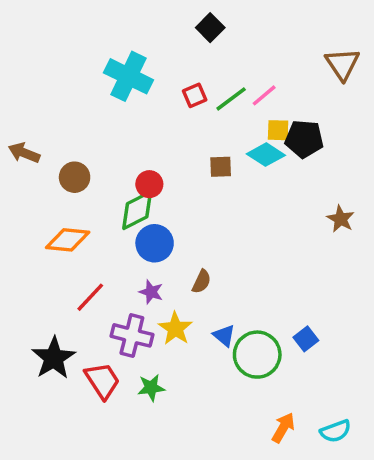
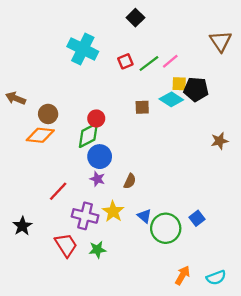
brown star: (341, 219) -> (219, 141), turned 30
orange diamond: (68, 240) -> (40, 135), moved
purple star: (151, 292) -> (97, 179), moved
black star: (54, 358) -> (22, 226), moved, size x0.7

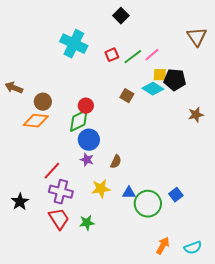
brown square: (142, 107) -> (127, 96), turned 32
brown star: (219, 141) -> (196, 115), moved
yellow star: (113, 211) -> (101, 189), turned 30
purple cross: (85, 216) -> (61, 192), moved
blue triangle: (144, 216) -> (129, 193), turned -40

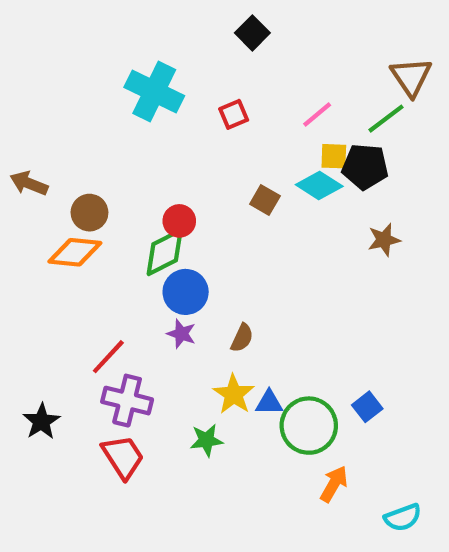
green line: (133, 57) -> (386, 119), moved
brown star: (196, 115) -> (384, 240), moved
yellow star: (101, 189) -> (234, 394), moved, turned -30
green star: (87, 223) -> (206, 440), moved
orange arrow: (163, 246) -> (334, 484), moved

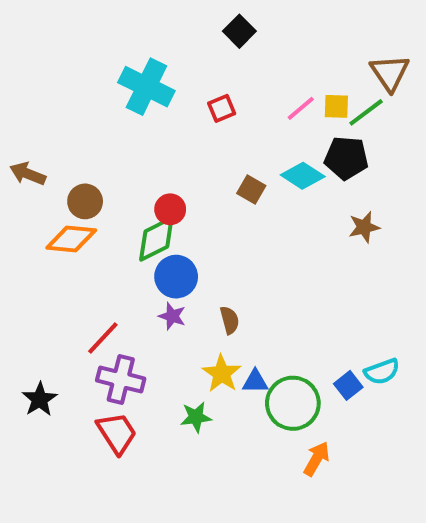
yellow square: (334, 156) -> (336, 106), moved
brown semicircle: (242, 338) -> (230, 320), turned -40
cyan semicircle: (403, 517) -> (382, 372), moved

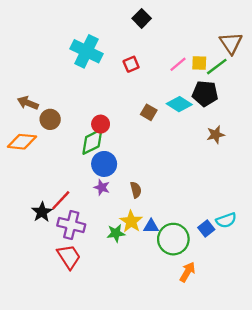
brown arrow: (28, 174) -> (28, 103), moved
orange diamond: (71, 239) -> (22, 142), moved
black star: (40, 399) -> (42, 212), moved
green star: (196, 417) -> (116, 233), moved

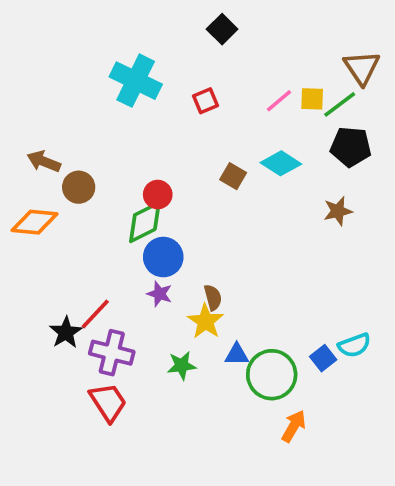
black pentagon: (205, 94) -> (351, 147), moved
yellow star: (131, 221) -> (205, 321), moved

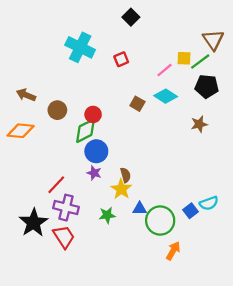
pink line: (279, 101) -> (164, 70), moved
brown circle: (79, 187) -> (57, 110), moved
black star: (66, 332) -> (34, 223), moved, size x1.5

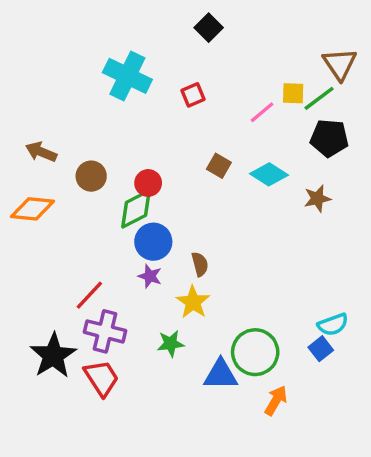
cyan diamond: (166, 96) -> (269, 174), moved
brown semicircle: (126, 175) -> (200, 264), moved
blue triangle: (140, 209) -> (221, 375), moved, size x1.5
blue square: (190, 211) -> (321, 349), moved

